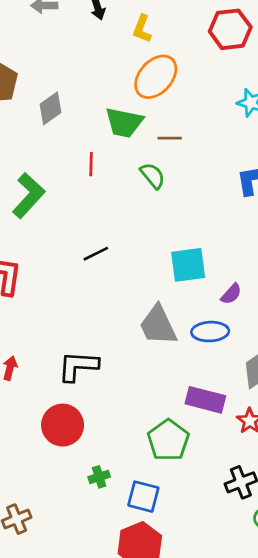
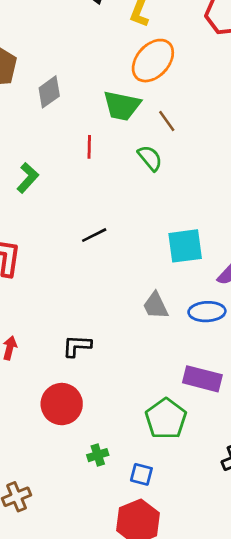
brown line: (170, 138) -> (167, 121), turned 55
green L-shape: (28, 195) -> (28, 178), size x0.7
gray trapezoid: (158, 325) -> (155, 306), size x0.7
black L-shape: (78, 366) -> (77, 346), size x0.7
blue square: (143, 497) -> (141, 474), size x0.7

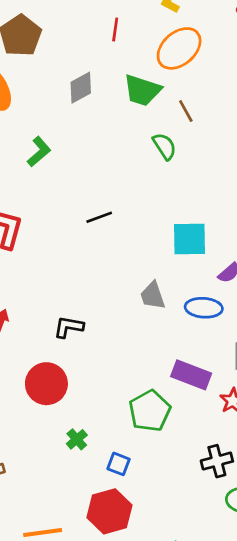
gray diamond: (49, 92) -> (81, 88), moved
red line: (89, 147) -> (115, 29), moved
green cross: (98, 455) -> (77, 439), turned -30

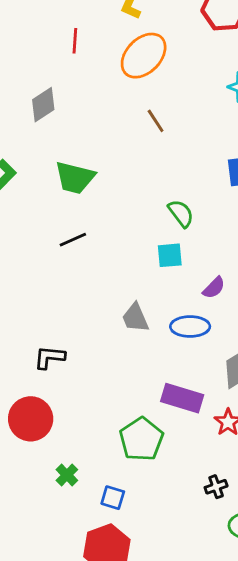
green trapezoid: (142, 90) -> (75, 178), moved
green semicircle: (165, 146) -> (181, 213), moved
cyan square: (190, 239) -> (170, 255), size x0.7
black cross: (217, 461) -> (216, 487), size x0.7

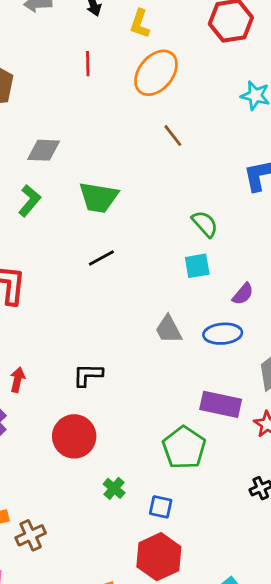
gray diamond: (43, 105) -> (44, 150), moved, turned 40

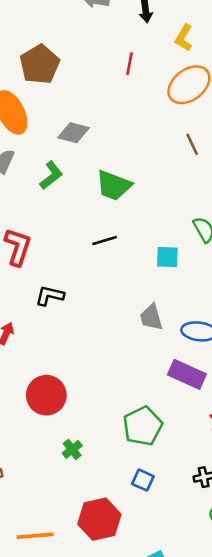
cyan square: (197, 266) -> (167, 257), moved
black L-shape: (88, 375) -> (50, 296), moved
purple rectangle: (221, 404) -> (187, 374), moved
blue square: (161, 507) -> (143, 480), moved

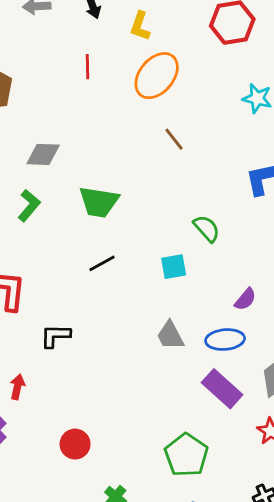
purple rectangle: (187, 374) -> (222, 389), turned 30
red circle: (46, 395) -> (75, 444), size x0.7

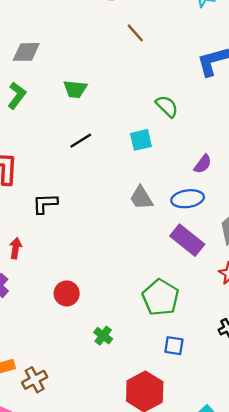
green trapezoid: (99, 202) -> (75, 89), size x0.7

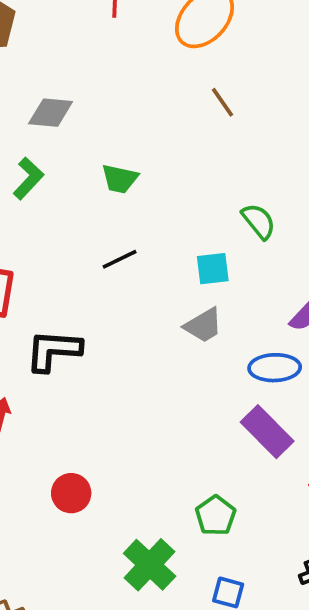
gray trapezoid: (141, 198) -> (203, 325), moved, turned -96
black L-shape: (45, 204) -> (53, 350), size x1.4
green pentagon: (160, 297) -> (216, 516), size x0.7
green cross: (103, 336) -> (150, 565), moved, size x1.8

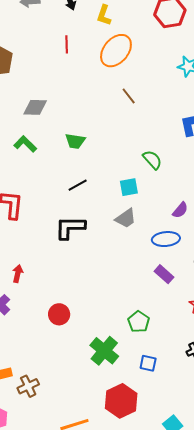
green L-shape: (28, 178) -> (25, 144), turned -85
black L-shape: (53, 350) -> (70, 228), moved
purple rectangle: (267, 432) -> (164, 274), size x0.7

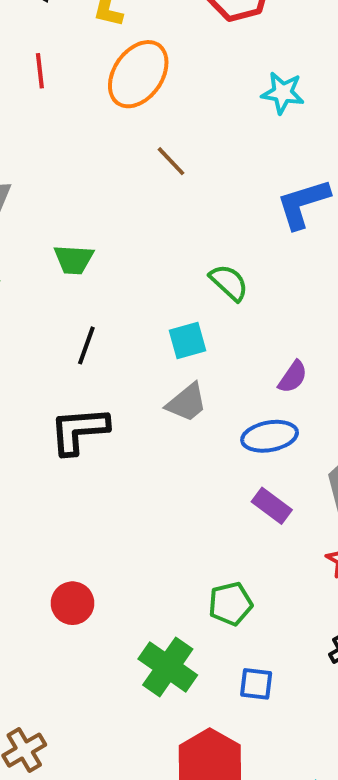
black line: (78, 185) -> (86, 345), turned -36
green pentagon: (139, 322) -> (230, 604), turned 30

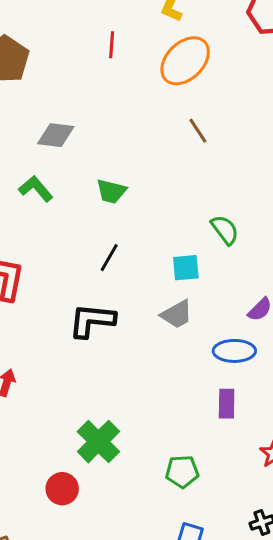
purple rectangle: (272, 506) -> (227, 404), turned 44
red circle: (72, 603) -> (62, 489), moved
green cross: (168, 667) -> (98, 442), moved

